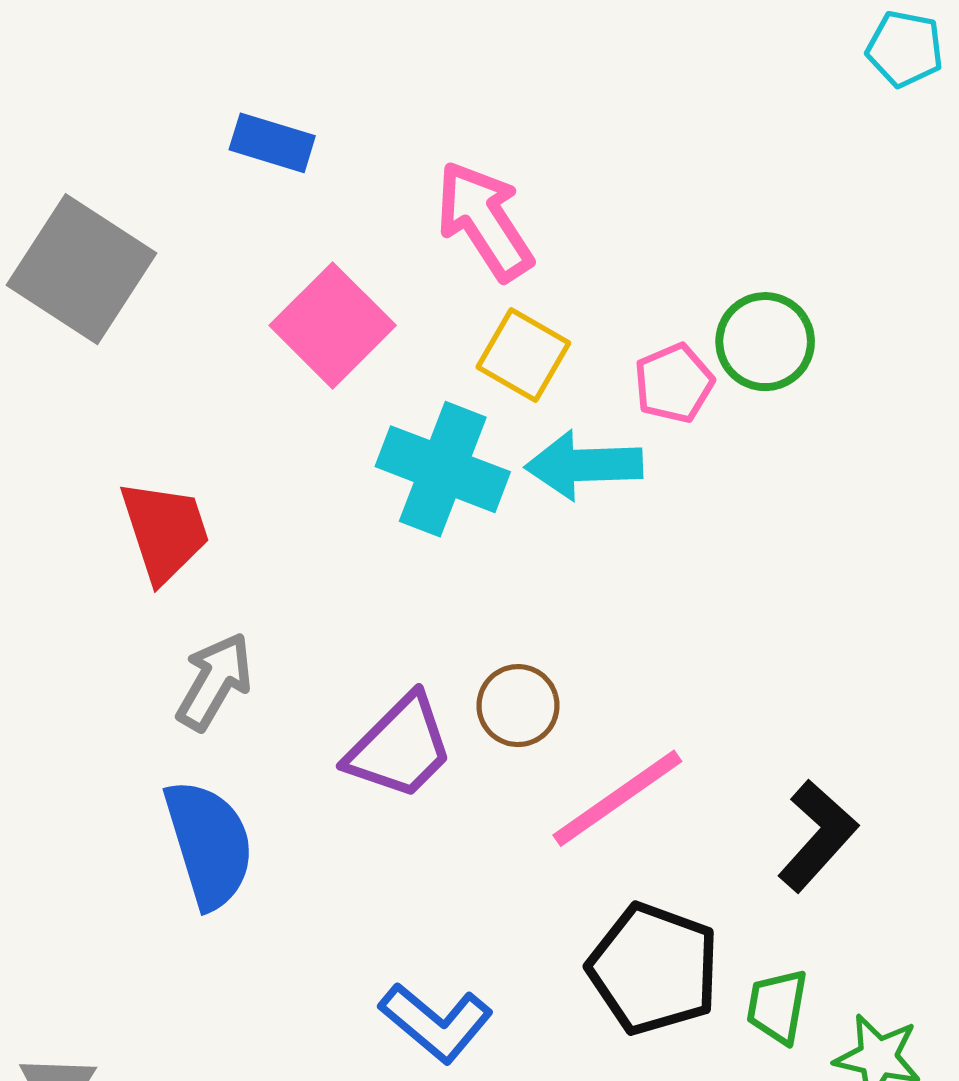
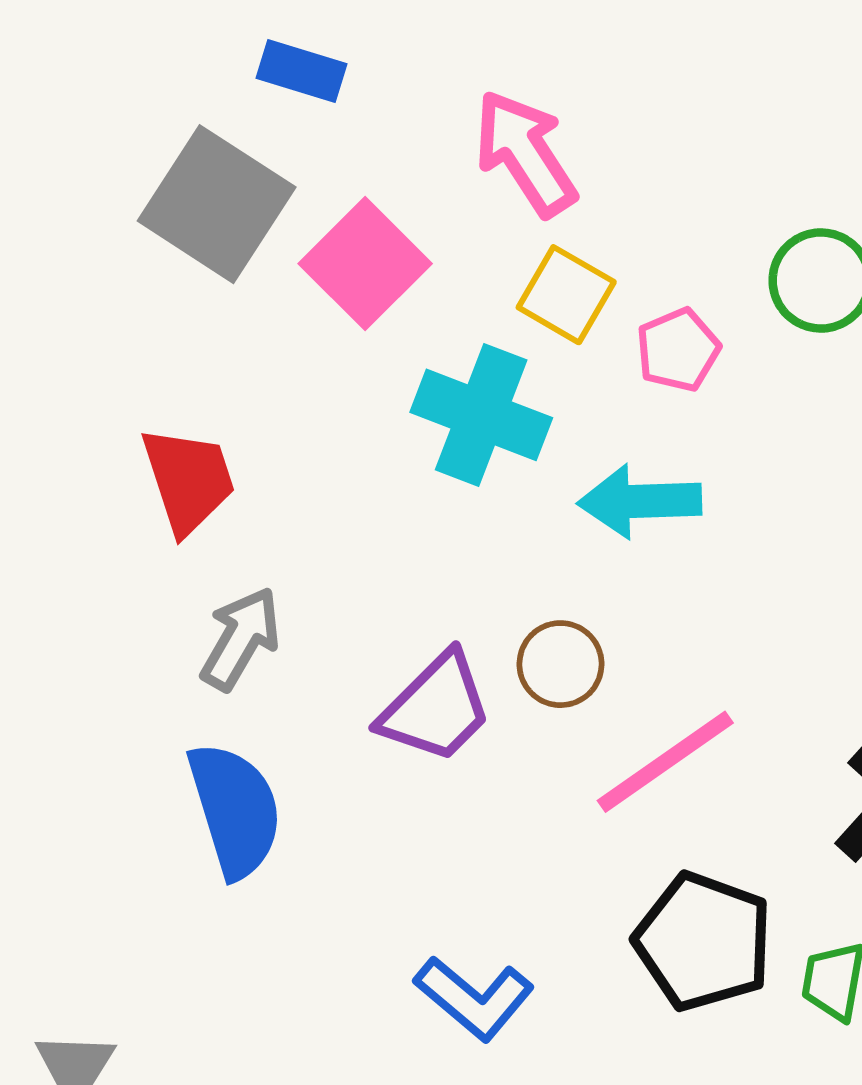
gray square: (81, 269) -> (217, 204), moved
pink pentagon: (674, 383) -> (678, 350), moved
cyan arrow: (584, 465) -> (640, 501), moved

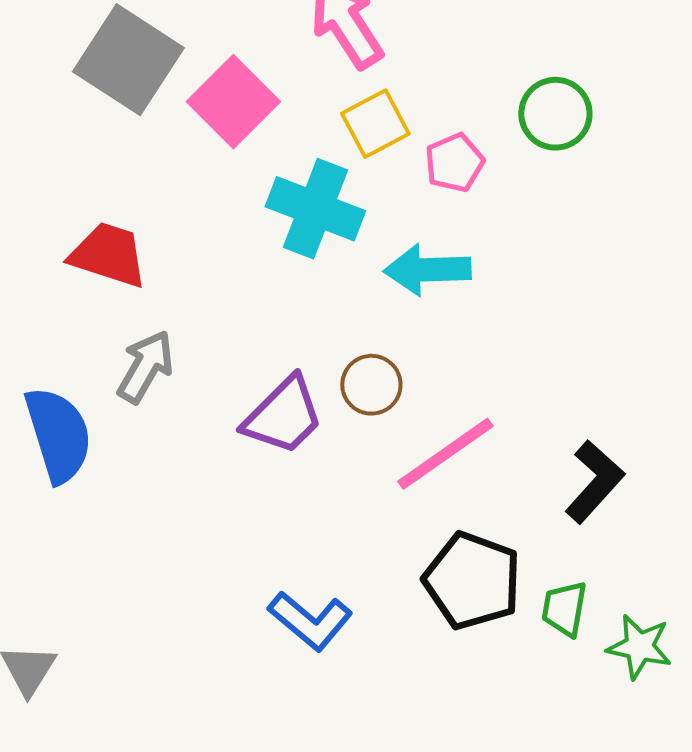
yellow square: (566, 295) -> (375, 124), turned 32
red trapezoid: (188, 480) -> (108, 255), turned -54
blue semicircle: (235, 810) -> (58, 435), moved

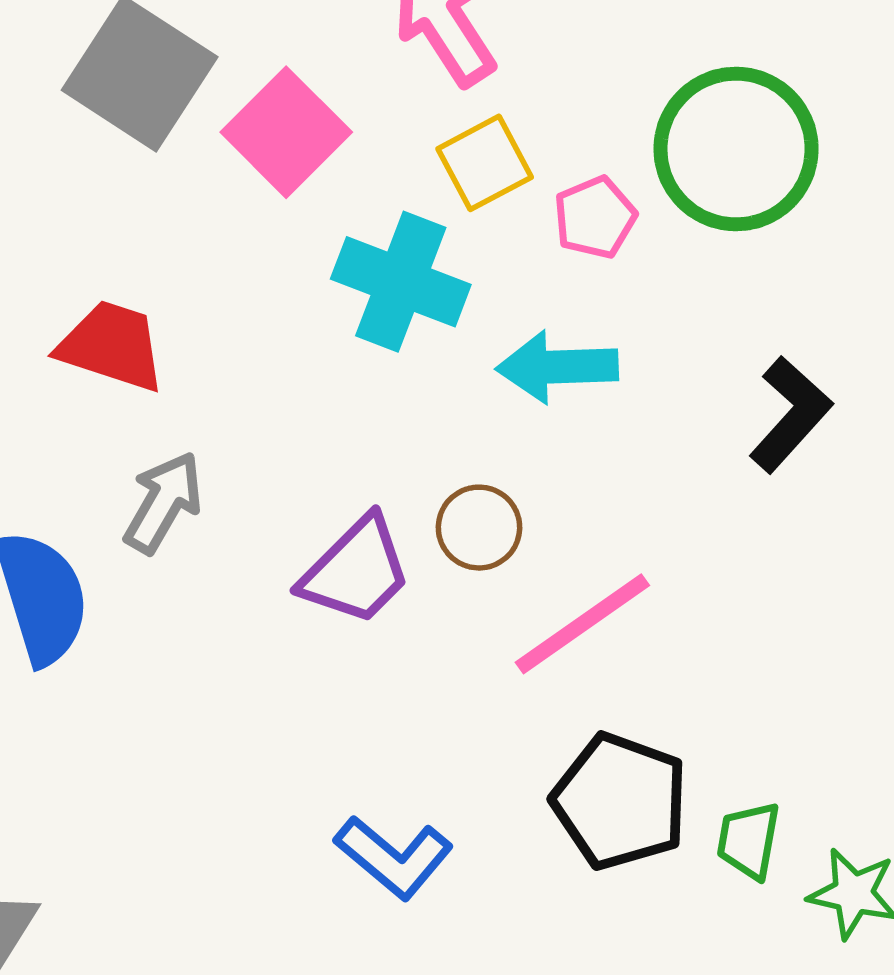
green circle: (555, 114) -> (736, 149), size x1.6
black L-shape: (594, 482) -> (790, 414), moved

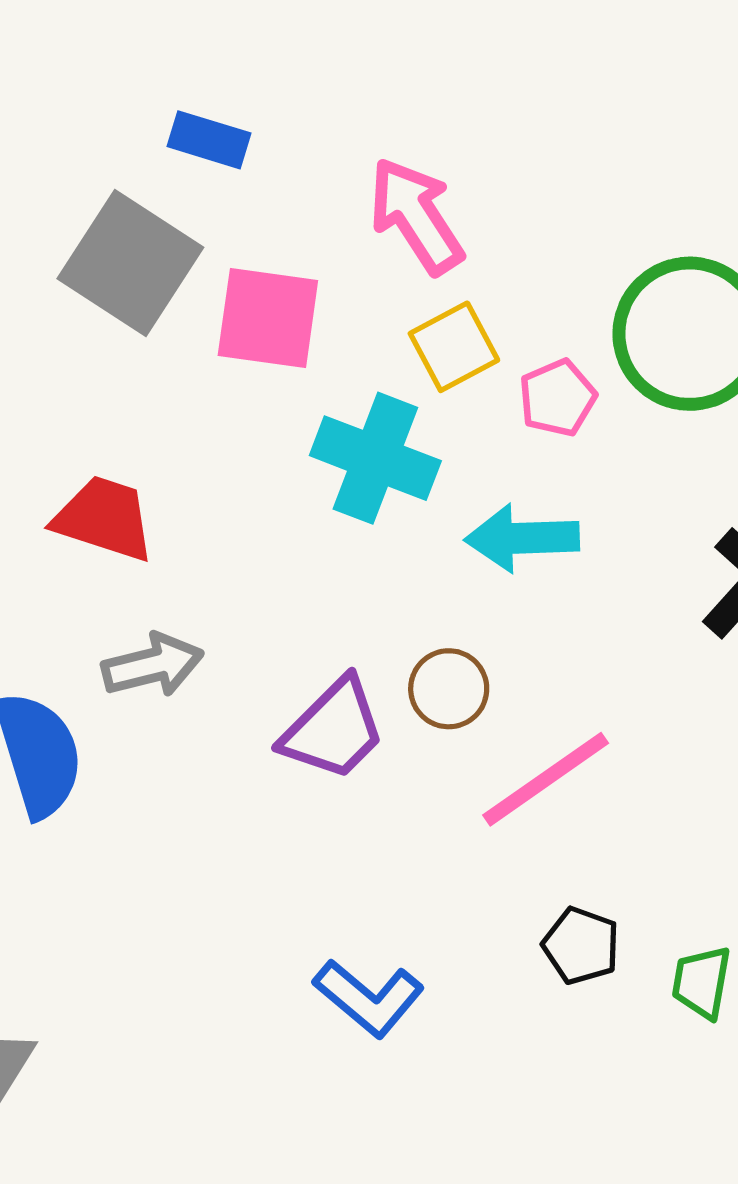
pink square: (286, 132) -> (268, 318), turned -37
gray arrow: (163, 502) -> (153, 665), turned 46
black pentagon: (620, 801) -> (581, 946), size x0.6

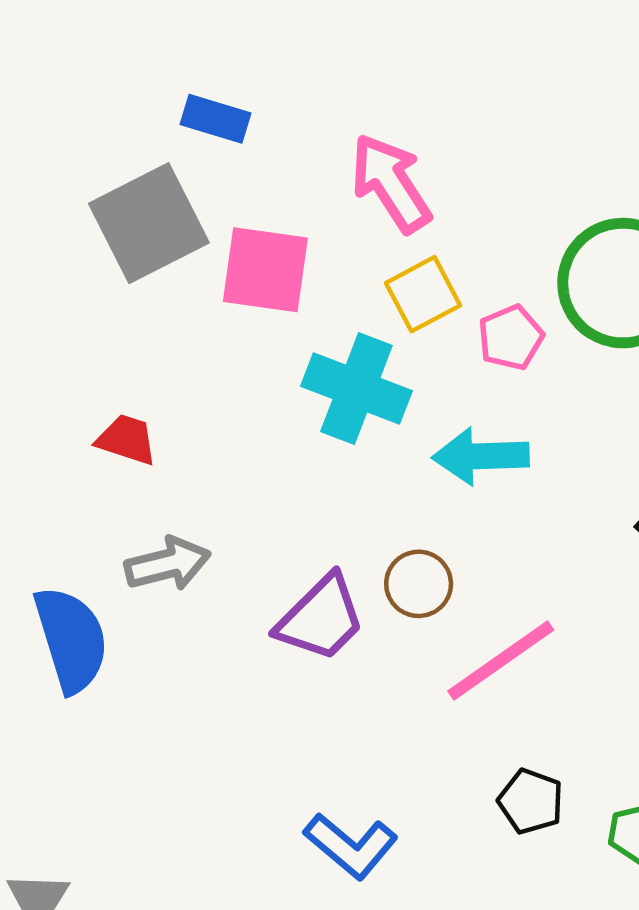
gray square: (130, 263) -> (149, 223), turned 30
red trapezoid: (104, 518) -> (127, 440), size x0.7

